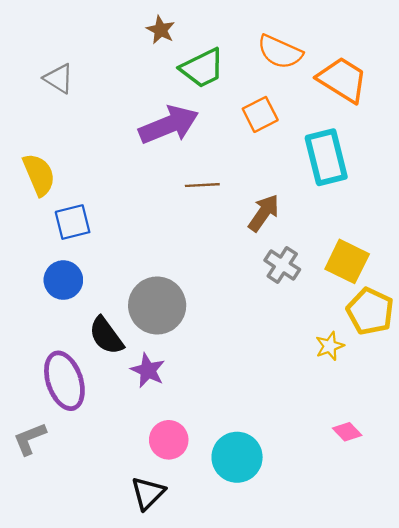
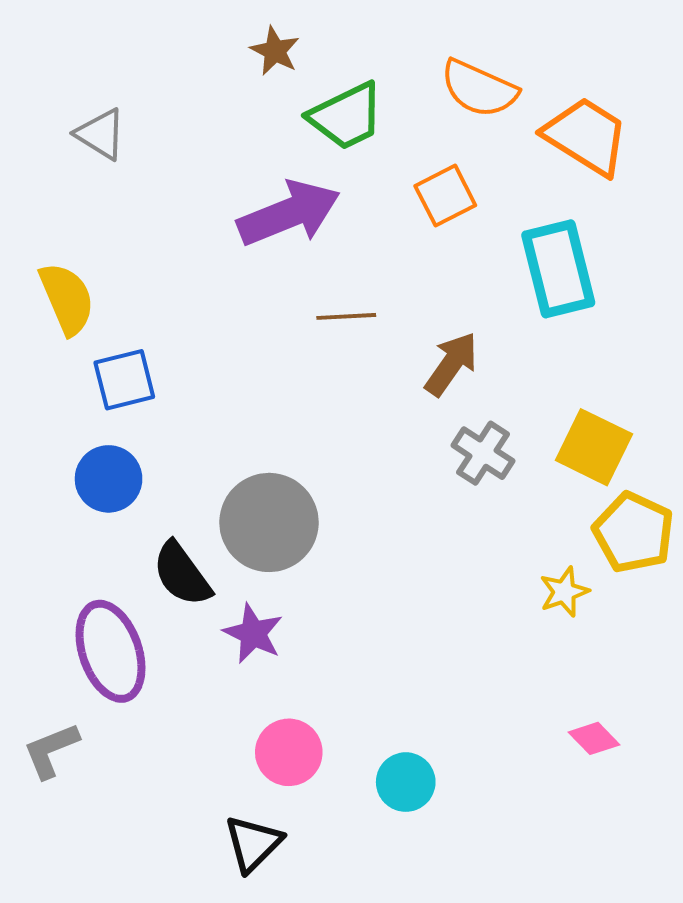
cyan circle: (237, 457) -> (406, 782), size x0.7

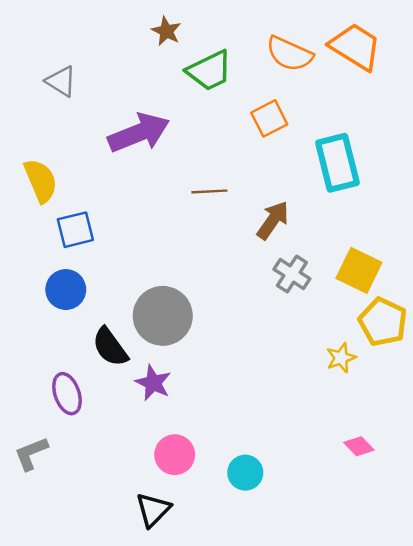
orange trapezoid: (586, 136) -> (355, 47), moved
purple arrow: (289, 213) -> (139, 133), moved
purple ellipse: (110, 651) -> (67, 394), size x0.7

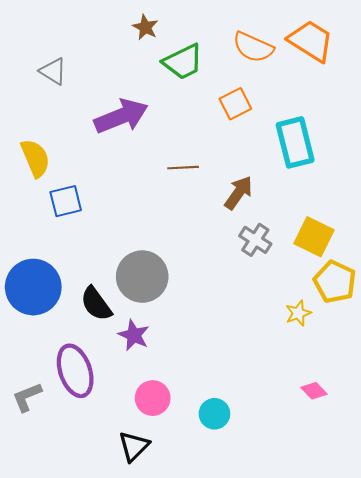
blue circle: (66, 290) -> (33, 287), moved, size x1.6
purple ellipse: (67, 394) -> (75, 371), moved, size x1.4

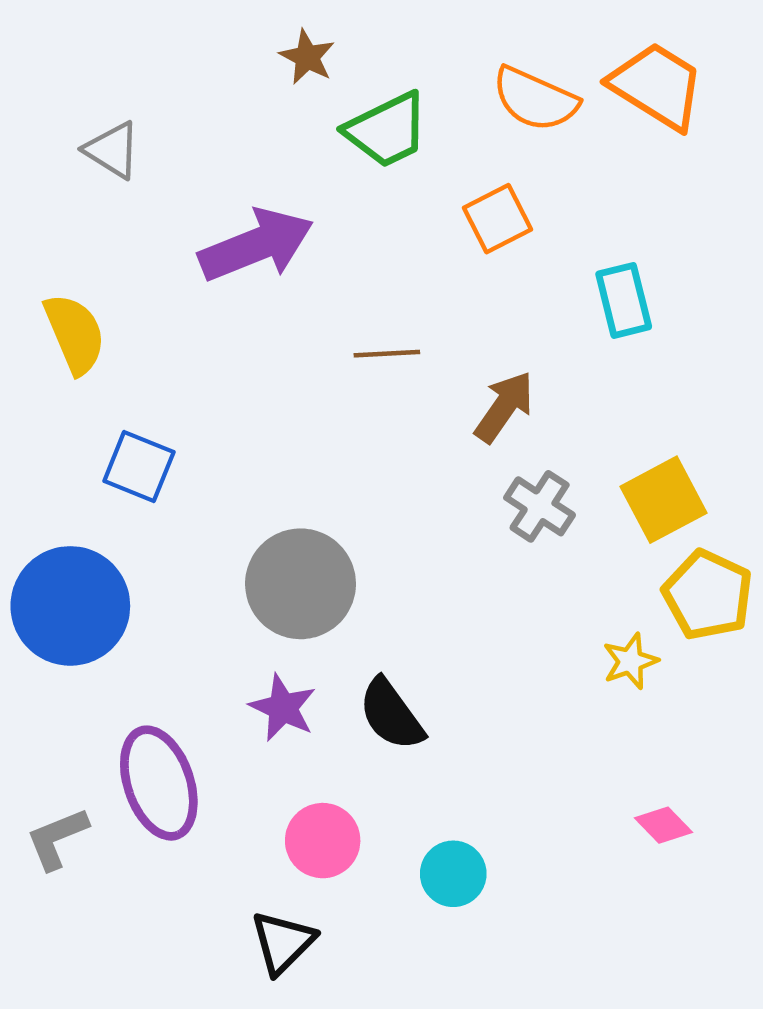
cyan rectangle: (295, 142) -> (624, 300), size x0.7
blue square: (66, 201) -> (139, 466), moved, turned 36
yellow square: (314, 237) -> (664, 500), turned 36
black semicircle: (96, 304) -> (391, 714), moved

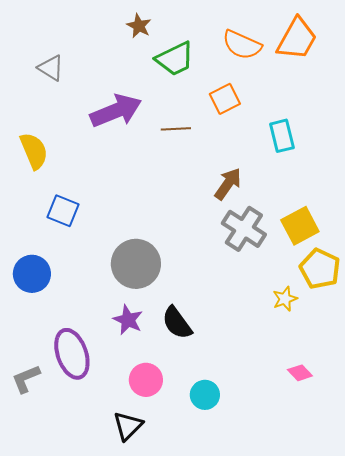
orange trapezoid: (657, 86) -> (297, 39), turned 87
brown line: (387, 354) -> (176, 129), moved
gray cross: (540, 506) -> (244, 229), size x1.4
blue circle: (70, 606) -> (32, 274), size x0.7

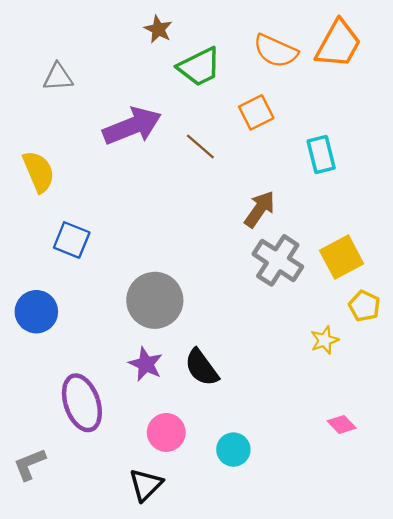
gray triangle: (51, 68) -> (58, 77), turned -36
brown line: (176, 129) -> (200, 147), turned 44
yellow pentagon: (320, 269) -> (364, 306), size x0.7
gray L-shape: (26, 379) -> (30, 464), moved

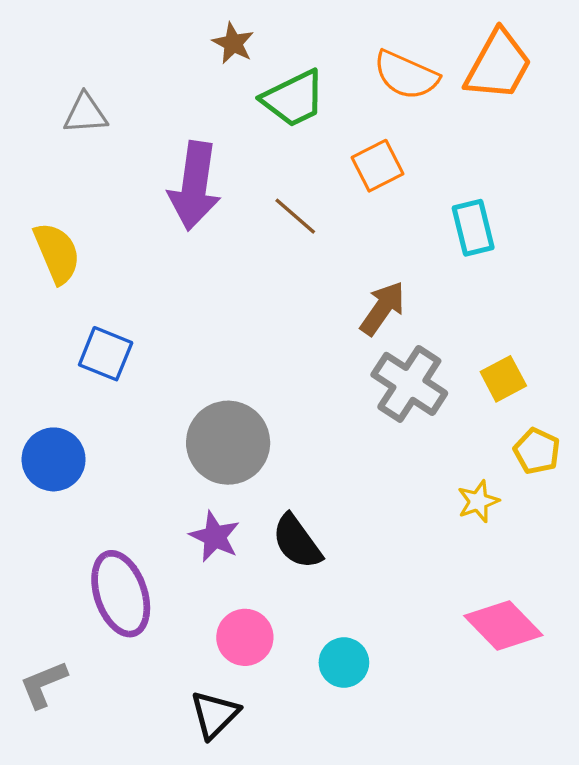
purple arrow: (132, 126) -> (195, 186), turned 120
yellow square: (342, 257) -> (503, 379), size x0.7
pink diamond: (342, 424) -> (503, 626), size x1.8

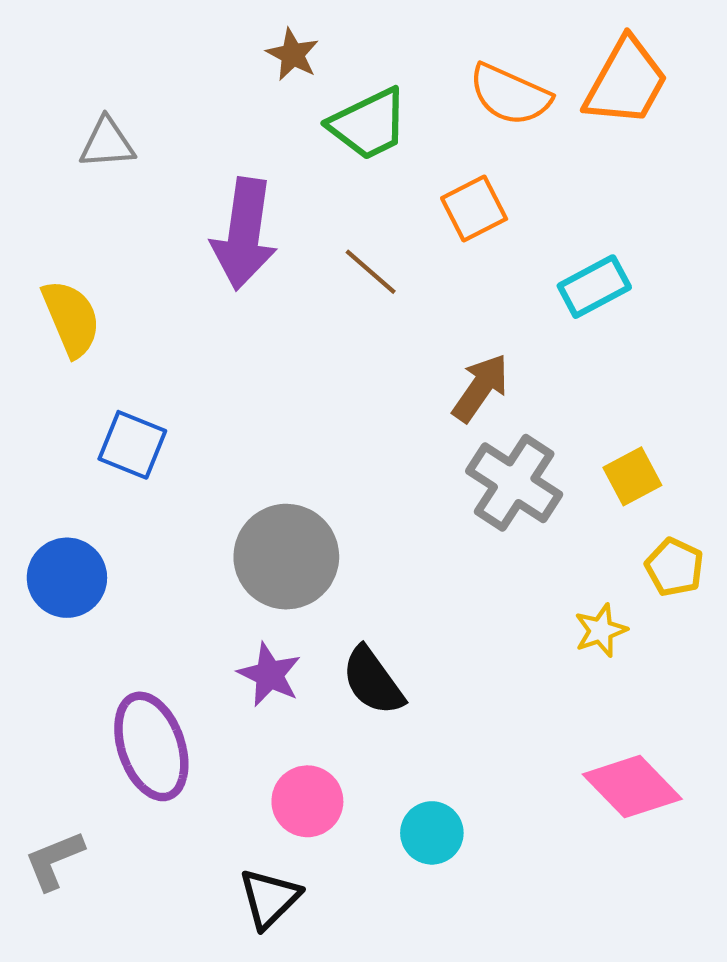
cyan rectangle: (473, 228) -> (594, 287), turned 76

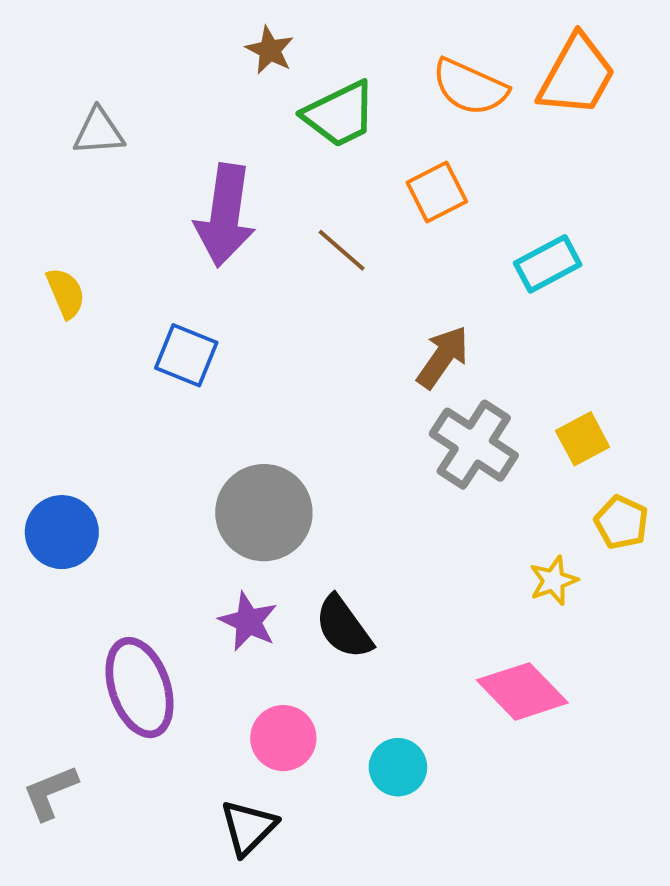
yellow semicircle: (71, 318) -> (66, 293), size x0.7
blue square: (132, 445) -> (186, 355), moved
pink diamond: (632, 787) -> (522, 691), moved

